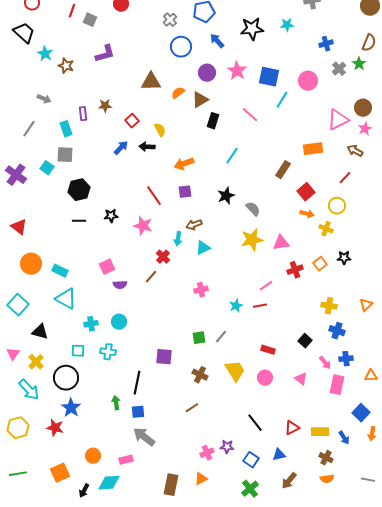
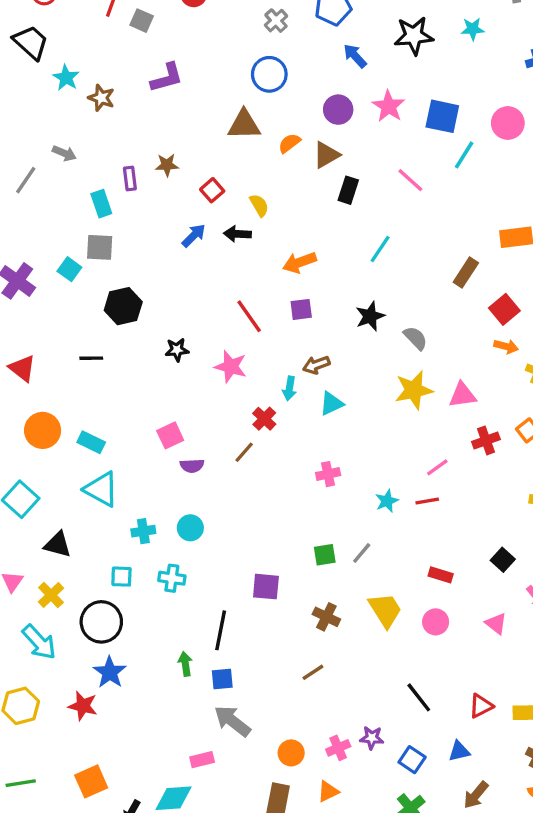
blue circle: (181, 47) -> (269, 74), moved
gray line: (29, 129) -> (26, 180), moved
black line: (79, 221) -> (91, 358), moved
orange circle: (93, 456) -> (291, 753), moved

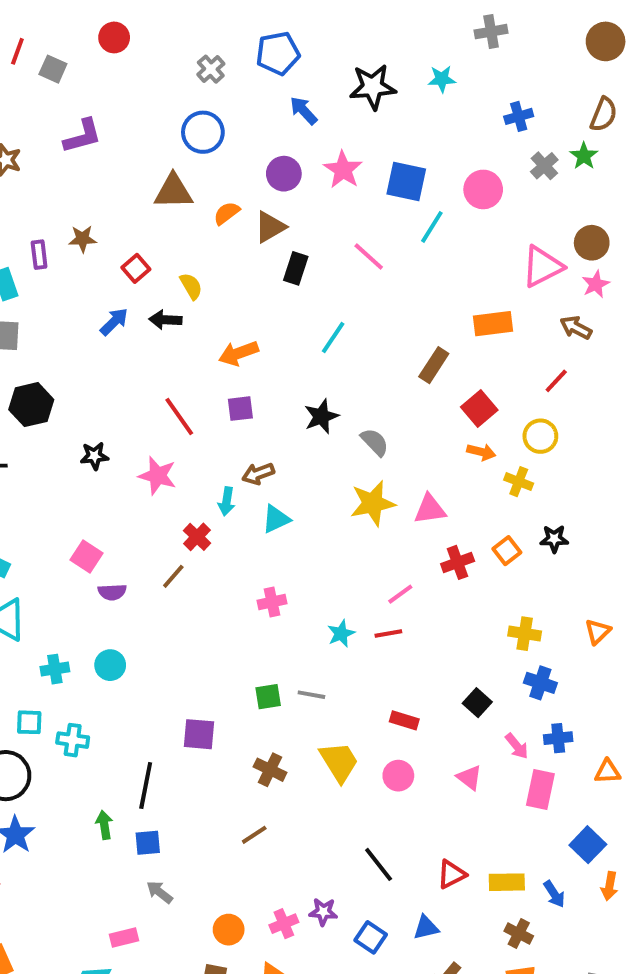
pink square: (170, 435) -> (86, 557), turned -32
gray line: (362, 553) -> (311, 695), turned 60
cyan cross: (172, 578) -> (73, 740), moved
gray arrow: (232, 721) -> (160, 892), size x0.6

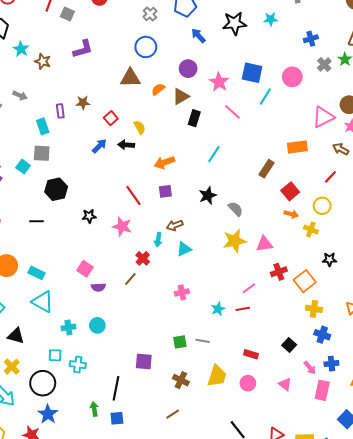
pink star: (343, 170) -> (219, 82), moved
orange square: (507, 551) -> (305, 281), moved, size x1.5
yellow trapezoid: (339, 762) -> (217, 376), turned 50

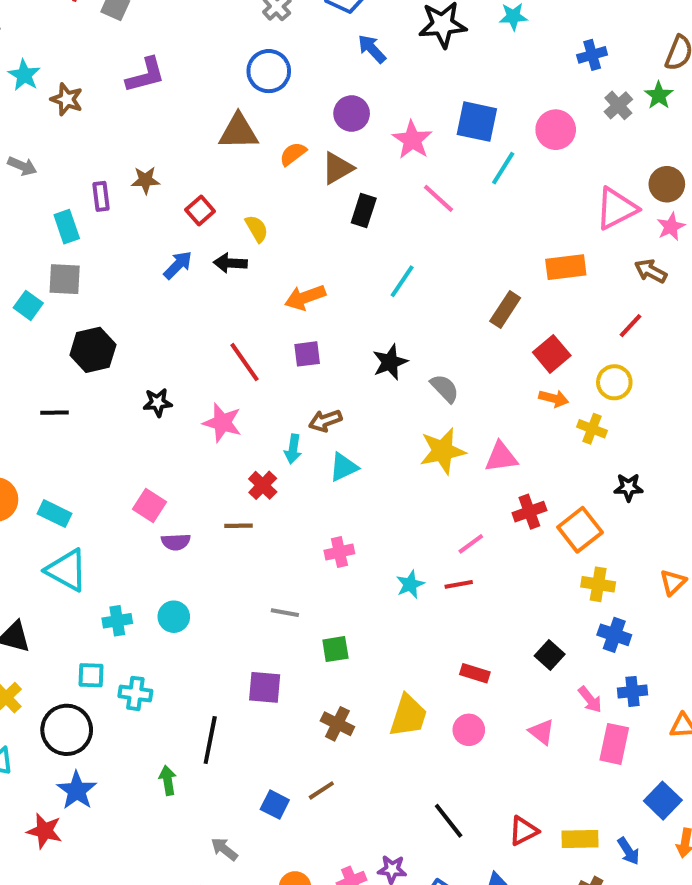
brown line: (130, 279) -> (238, 526), turned 48
gray line: (203, 341) -> (285, 613), moved
blue square: (117, 418) -> (275, 805), moved, turned 32

